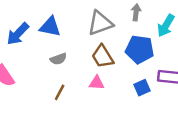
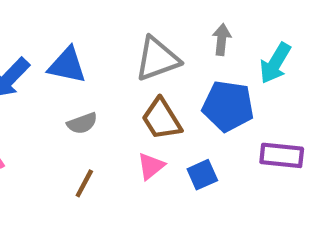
pink triangle: (97, 83) -> (151, 166), turned -42
blue square: (142, 88) -> (202, 175), moved

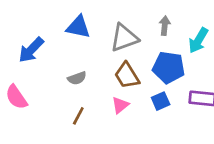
blue triangle: (67, 65) -> (78, 27), moved
blue square: (202, 175) -> (161, 101), moved

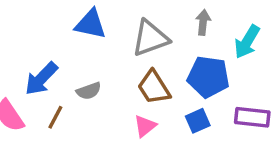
blue arrow: (31, 50) -> (41, 79), moved
brown line: (78, 116) -> (55, 117), moved

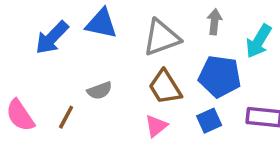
blue arrow: (41, 79) -> (52, 38), moved

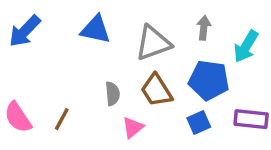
blue arrow: (52, 38) -> (25, 31), moved
gray semicircle: (100, 91) -> (112, 94), moved, turned -75
pink triangle: (156, 126) -> (133, 127), moved

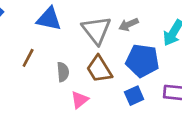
gray arrow: (204, 28) -> (128, 24), moved, turned -120
gray triangle: (153, 43) -> (96, 30), turned -48
brown line: (62, 119) -> (28, 58), moved

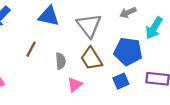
gray arrow: (128, 24) -> (128, 13), moved

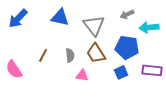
cyan arrow: (154, 28) -> (149, 27), turned 54
brown line: (31, 49) -> (43, 55), moved
pink triangle: (75, 85) -> (82, 75), turned 48

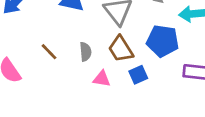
brown line: (43, 55) -> (49, 52), turned -72
blue square: (121, 72) -> (138, 75), moved

